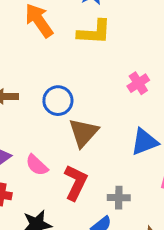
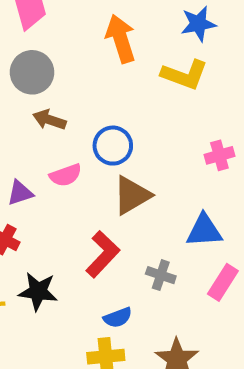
pink semicircle: (37, 165) -> (66, 175), moved, turned -80
gray cross: (119, 198) -> (161, 275), moved

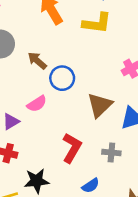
brown arrow: (49, 120) -> (37, 61), moved, turned 36
brown triangle: (132, 195) -> (100, 105), moved

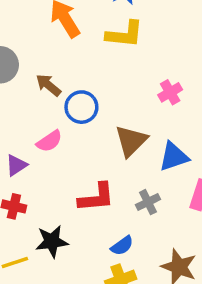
red L-shape: (72, 148) -> (96, 197), turned 56
gray cross: (111, 153) -> (148, 202), turned -30

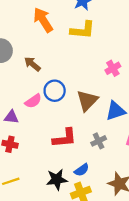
blue circle: (81, 107) -> (55, 91), moved
purple triangle: (16, 165) -> (11, 117), turned 40
black star: (52, 241) -> (57, 179), moved

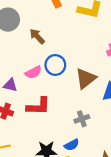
red L-shape: (64, 138) -> (38, 106), moved
gray cross: (99, 141) -> (82, 119), moved

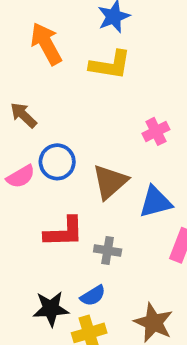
red L-shape: (38, 106) -> (64, 232), moved
gray cross: (82, 119) -> (108, 250), turned 32

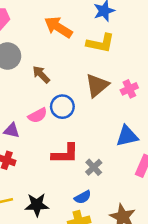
orange arrow: (46, 44) -> (58, 27), turned -32
brown triangle: (110, 182) -> (97, 85), moved
gray cross: (108, 250) -> (94, 167), turned 35
black star: (51, 309) -> (37, 205), moved

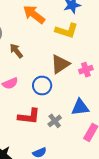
blue circle: (62, 107) -> (42, 86), moved
gray cross: (94, 167) -> (55, 121), moved

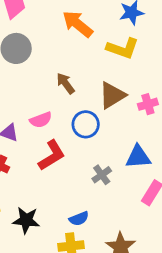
brown arrow: (16, 51) -> (65, 83), moved
red L-shape: (29, 116) -> (52, 155), moved, turned -40

